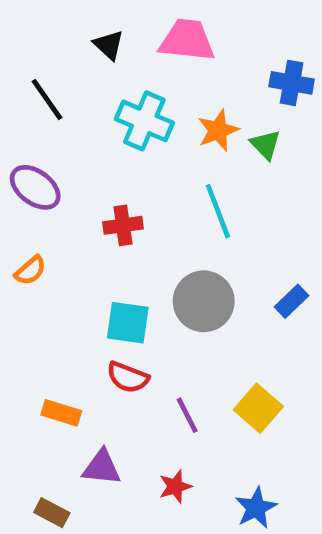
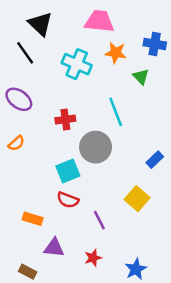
black triangle: (109, 45) -> (40, 24), moved, size x1.5
orange star: (218, 130) -> (116, 53), moved, turned 30
gray circle: (204, 301) -> (96, 147), moved
cyan square: (128, 323) -> (68, 171), turned -30
yellow square: (258, 408) -> (137, 199), moved

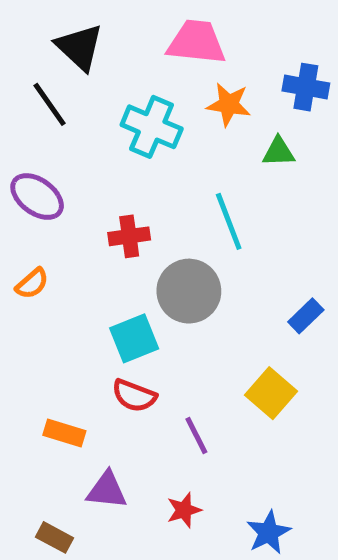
green triangle: (141, 77) -> (278, 152), turned -48

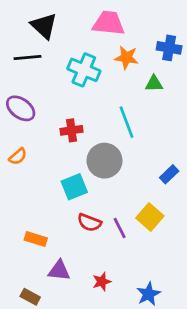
black line: (50, 104) -> (27, 58), turned -60
red semicircle: (134, 396) -> (89, 222), moved
purple line: (196, 435) -> (120, 228), moved

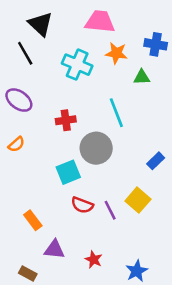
black line: (27, 58) -> (25, 53), turned 65
orange rectangle: (36, 239) -> (33, 220), turned 36
red star: (102, 282) -> (94, 260), turned -30

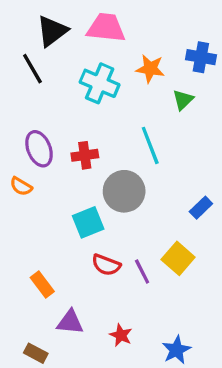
pink trapezoid: (100, 22) -> (106, 28), moved
black triangle: (40, 24) -> (52, 31), turned 40
green triangle: (142, 77) -> (183, 100), turned -42
purple ellipse: (19, 100) -> (39, 149), moved, turned 32
orange semicircle: (16, 144) -> (21, 186), turned 72

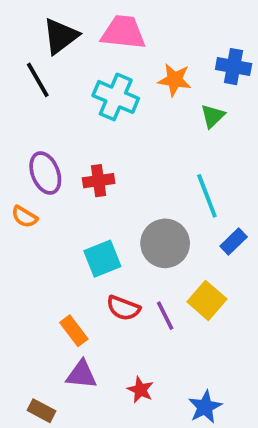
cyan line: (150, 145) -> (207, 196), moved
gray circle: (124, 191) -> (165, 243), moved
orange rectangle: (42, 285) -> (74, 331), moved

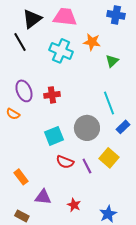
blue cross: (234, 67) -> (116, 15), moved
orange rectangle: (74, 331) -> (21, 177), moved

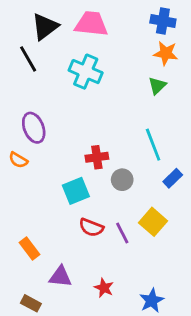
orange star: (92, 42) -> (166, 53), moved
red cross: (52, 95) -> (97, 157), moved
gray circle: (87, 128) -> (122, 180), size x0.6

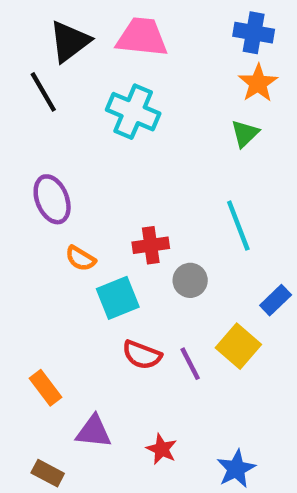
orange star: (166, 53) -> (258, 83), turned 30
orange semicircle: (18, 160) -> (81, 258), moved
blue rectangle: (173, 178) -> (276, 300), moved

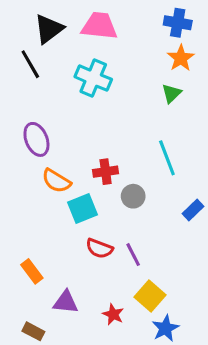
orange semicircle: (81, 258) -> (56, 181), size x1.4
yellow square: (238, 346) -> (150, 296), moved

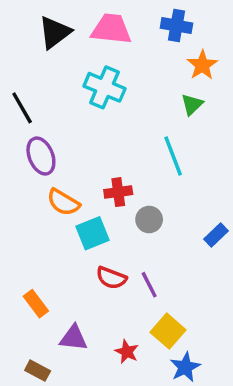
blue cross: (178, 23) -> (177, 26), moved
black line: (30, 64) -> (22, 108), moved
cyan line: (167, 158) -> (173, 156), moved

